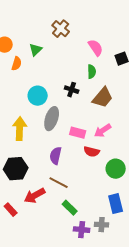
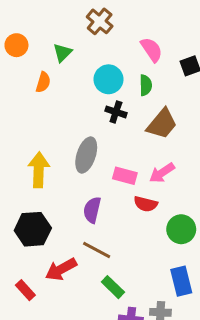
orange semicircle: (17, 64) -> (43, 82), moved
cyan circle: (38, 96) -> (108, 79), moved

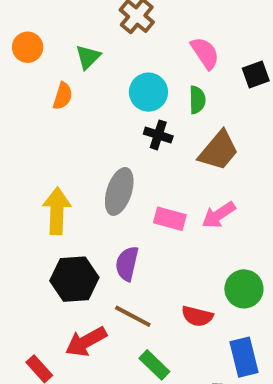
red semicircle: (146, 204) -> (197, 316), moved
black hexagon: (33, 229) -> (74, 279), moved

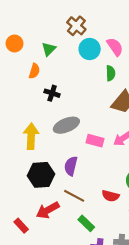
cyan circle: (148, 92) -> (90, 49), moved
black cross: (158, 135) -> (52, 93), moved
gray ellipse: (119, 191) -> (66, 125), turned 50

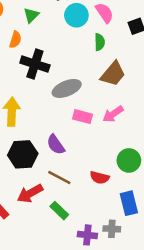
black cross: (52, 93) -> (35, 64), size x1.6
gray ellipse: (66, 125) -> (67, 88), moved
purple semicircle: (71, 166) -> (56, 145), turned -48
green rectangle: (86, 223) -> (59, 211), moved

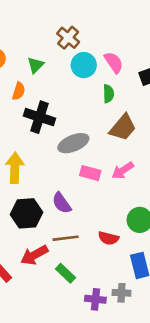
brown line: (59, 178) -> (66, 238), turned -35

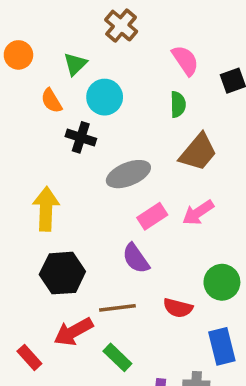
cyan circle: (84, 65) -> (105, 97), moved
orange semicircle: (19, 91) -> (51, 101), turned 132
black cross: (40, 117) -> (81, 137), size x0.7
pink rectangle: (90, 173) -> (152, 216), turned -48
purple semicircle: (62, 203) -> (136, 258), moved

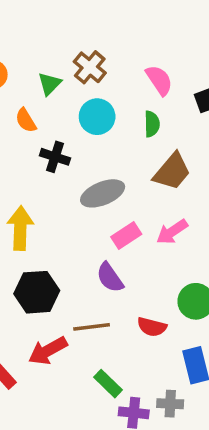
brown cross: (121, 26) -> (90, 67), moved
cyan circle: (105, 97) -> (97, 117), moved
green rectangle: (117, 357) -> (108, 384), moved

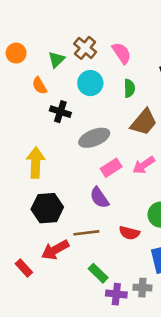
pink semicircle: (159, 80) -> (122, 53), moved

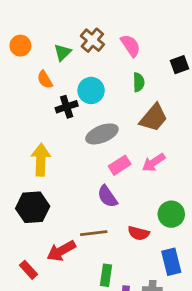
cyan circle: (90, 83) -> (91, 90), moved
black cross: (60, 112) -> (67, 107), turned -36
black hexagon: (47, 208) -> (33, 207), moved
green rectangle: (98, 273) -> (106, 275), turned 54

